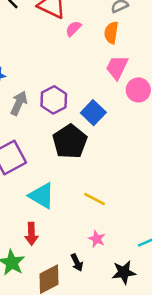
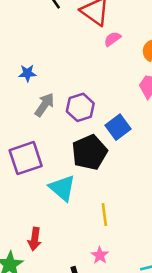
cyan triangle: (42, 196) -> (62, 188), moved
yellow line: (94, 199) -> (104, 215), turned 45

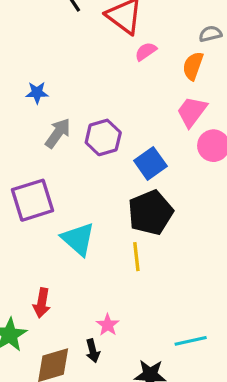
black pentagon: (89, 152) -> (150, 213), moved
yellow line: (104, 215) -> (136, 257), moved
pink star: (100, 255) -> (108, 325), moved

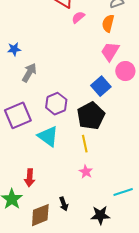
purple hexagon: (103, 137) -> (56, 104), moved
blue square: (150, 163) -> (101, 86), moved
pink star: (108, 325) -> (86, 172), moved

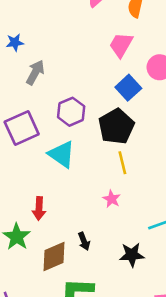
pink trapezoid: (110, 51) -> (121, 45), moved
yellow line: (85, 144) -> (122, 163), moved

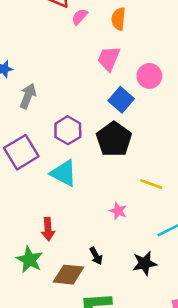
yellow line: (122, 163) -> (151, 184), moved, turned -50
brown diamond: (54, 257) -> (69, 275), turned 36

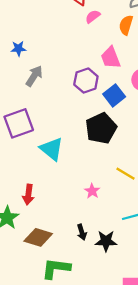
pink trapezoid: (109, 59) -> (111, 58), turned -55
purple hexagon: (68, 130) -> (86, 81), moved
black arrow: (96, 256) -> (82, 232), moved

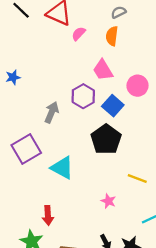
gray arrow: (34, 76) -> (52, 112), moved

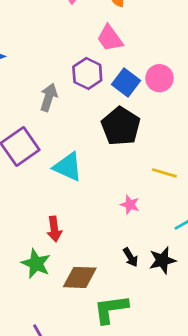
pink circle: (137, 86) -> (159, 78), moved

